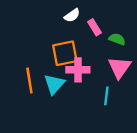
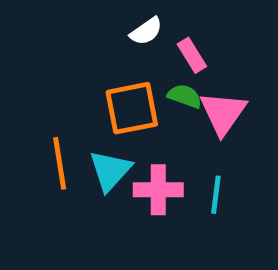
green semicircle: (117, 39) -> (185, 96), moved
pink triangle: (119, 67) -> (223, 113), moved
pink cross: (78, 70) -> (158, 190), moved

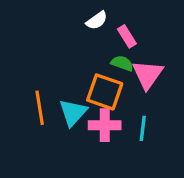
orange square: (132, 108) -> (105, 92), moved, turned 30

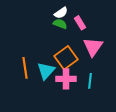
green semicircle: (122, 63) -> (60, 24), moved
orange square: (105, 92) -> (66, 58), turned 35

